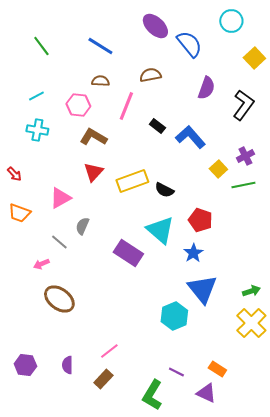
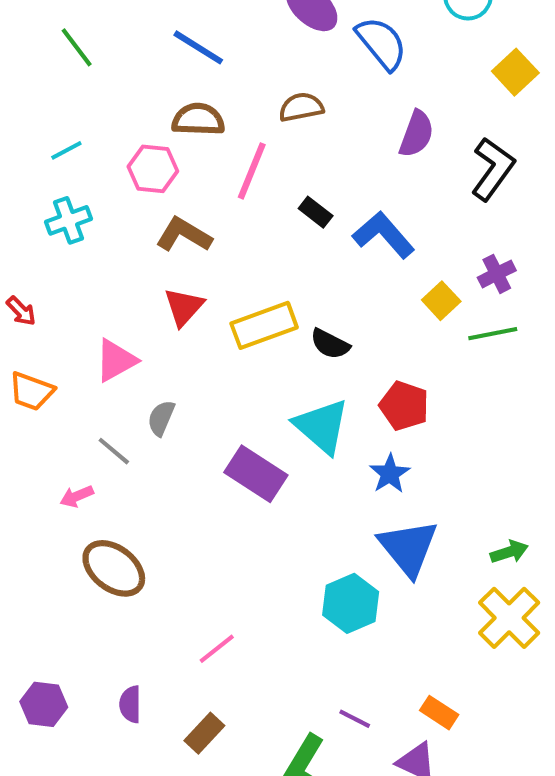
brown semicircle: (100, 81) -> (198, 119), size x1.4
cyan cross: (37, 130) -> (68, 220), turned -30
pink line: (109, 351) -> (217, 649), moved

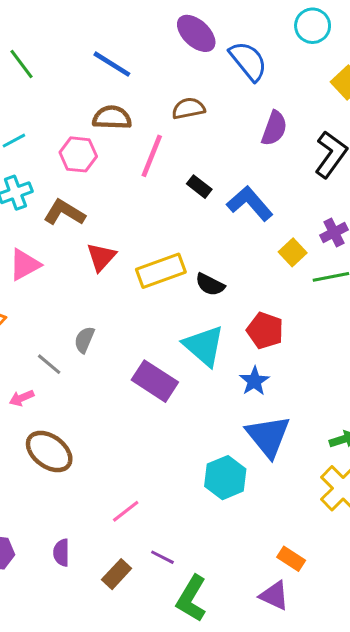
brown L-shape: (184, 235) -> (64, 213), moved
pink triangle: (116, 360) -> (25, 265), moved
purple line: (355, 719) -> (162, 557), moved

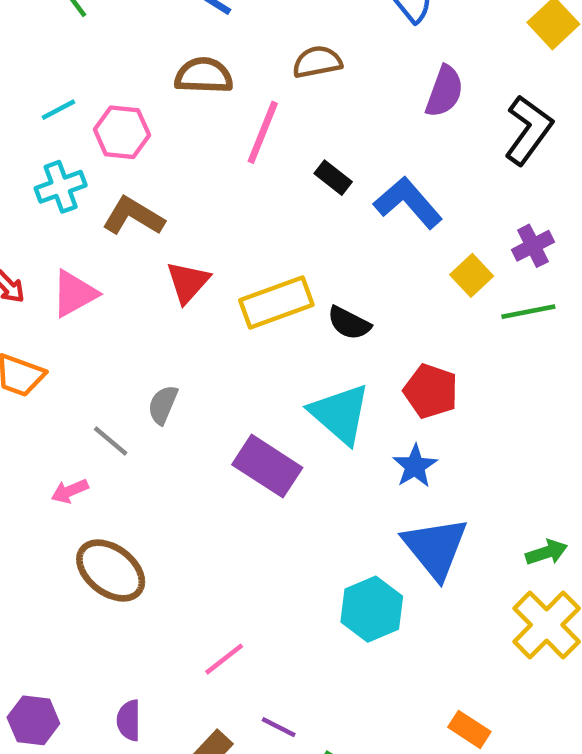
pink hexagon: (78, 154) -> (122, 132), moved

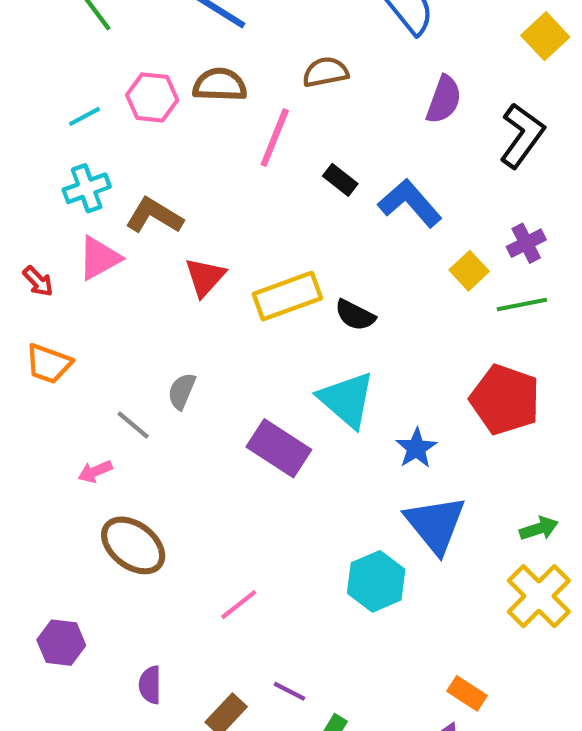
pink hexagon: (122, 132) -> (152, 97), moved
pink triangle: (74, 293) -> (99, 258), moved
red pentagon: (431, 391) -> (505, 400), moved, size x1.4
pink line: (224, 659) -> (239, 605), moved
purple hexagon: (33, 720) -> (61, 643), moved

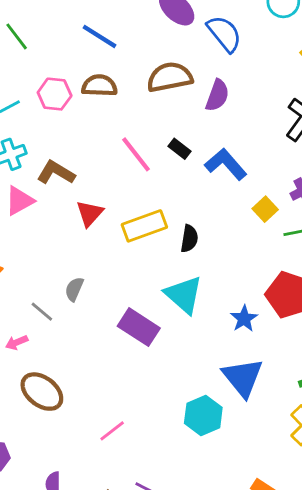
brown semicircle: (325, 72) -> (170, 77), size x1.5
purple semicircle: (444, 100) -> (217, 95), moved
pink line: (275, 138) -> (136, 154), moved, turned -60
black semicircle: (355, 315) -> (189, 239), turned -108
blue star: (416, 448) -> (244, 319), moved

